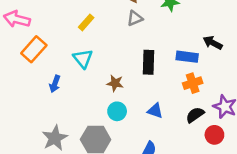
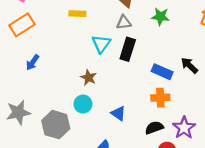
yellow rectangle: (86, 22) -> (77, 14), turned 35
cyan triangle: (83, 59) -> (101, 44), moved
black rectangle: (148, 62) -> (128, 49), moved

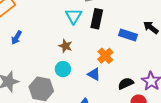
orange cross: (160, 98) -> (105, 56), moved, turned -35

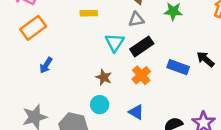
black rectangle: (97, 19) -> (142, 46), turned 42
orange cross: (105, 56) -> (141, 75), moved

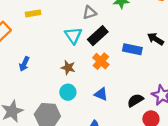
yellow rectangle: (89, 13) -> (33, 13), moved
blue arrow: (46, 65) -> (24, 64), moved

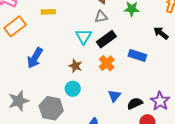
black arrow: (156, 39) -> (161, 33), moved
blue arrow: (24, 64) -> (35, 58), size x1.5
blue triangle: (101, 94) -> (114, 96), moved, turned 40

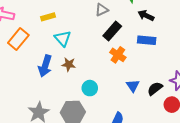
black arrow: (161, 33) -> (146, 16), moved
cyan triangle: (84, 36) -> (63, 38), moved
brown star: (75, 66) -> (69, 64), moved

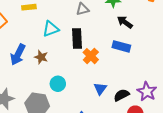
black rectangle: (112, 31) -> (77, 39), moved, turned -54
cyan triangle: (63, 38) -> (51, 29), moved, turned 42

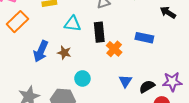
black arrow: (125, 22) -> (168, 12), moved
cyan triangle: (51, 29) -> (73, 24), turned 30
purple star: (147, 92) -> (172, 82), turned -30

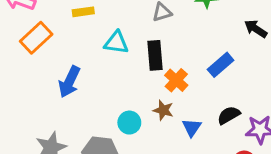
blue rectangle: (144, 38) -> (221, 65), turned -54
brown star: (64, 53) -> (163, 110), moved
black semicircle: (147, 87) -> (229, 115), moved

